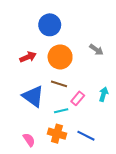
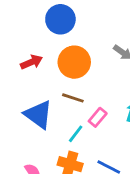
cyan line: (61, 111) -> (76, 134), turned -40

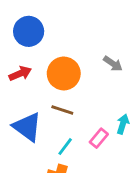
blue circle: (60, 19) -> (29, 31), moved
pink rectangle: (98, 117) -> (99, 138), moved

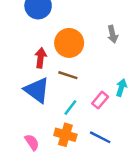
gray arrow: (113, 64) -> (113, 34), turned 42
red arrow: (20, 73) -> (41, 58), moved, turned -60

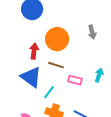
pink rectangle: (100, 100) -> (75, 80), moved, turned 64
cyan line: (70, 107) -> (49, 92), moved

